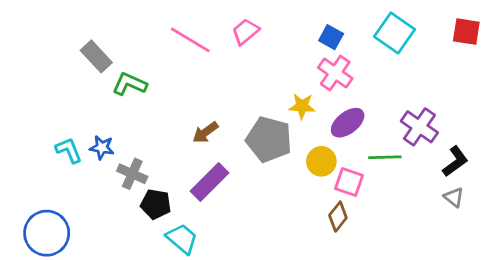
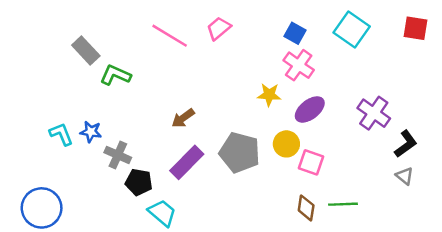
gray pentagon: (269, 139) -> (240, 153), moved
green line: (385, 157) -> (343, 204), moved
brown diamond: (338, 217) -> (306, 208), moved, turned -30

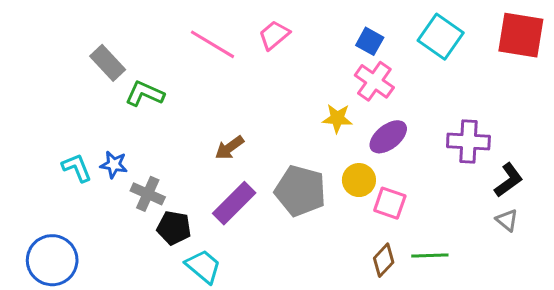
red square: (416, 28) -> (521, 35), size x1.5
purple cross: (374, 113) -> (468, 141), turned -32
brown diamond: (306, 208) -> (384, 260), turned 35

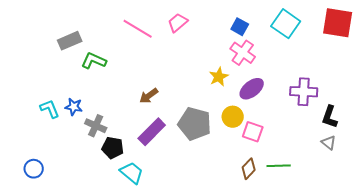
gray rectangle: (108, 63) -> (70, 41), turned -70
yellow star: (337, 118) -> (219, 77), turned -30
black L-shape: (508, 180) -> (330, 117), turned 145
blue circle: (52, 260) -> (34, 169), size x0.6

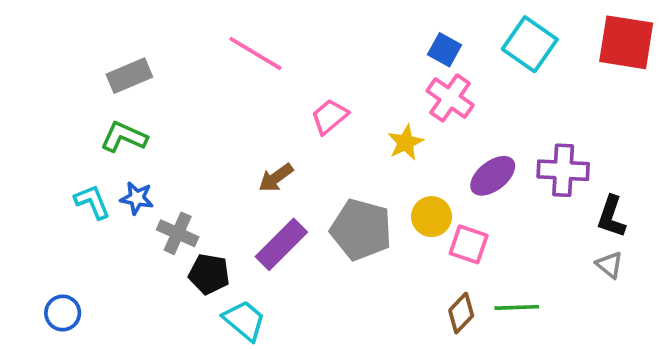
pink trapezoid: (178, 23) -> (330, 117), moved
green L-shape: (94, 61) -> (124, 137), moved
purple ellipse: (252, 89) -> (493, 176), moved

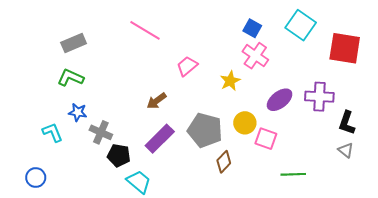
red square: (626, 42) -> (345, 48), moved
cyan L-shape: (92, 202) -> (53, 132), moved
brown diamond: (461, 313) -> (224, 162), moved

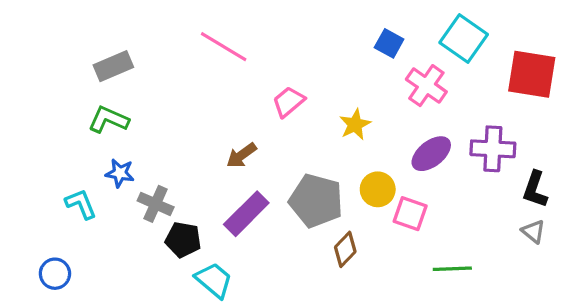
pink cross: (255, 56) -> (426, 86), moved

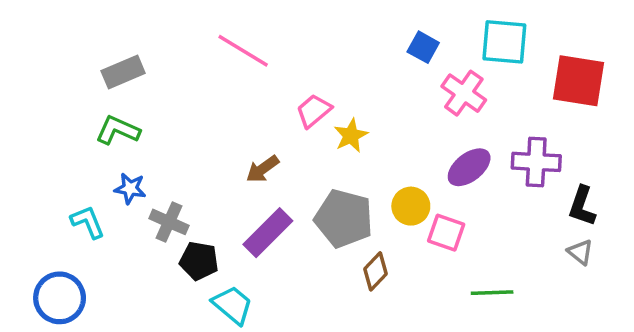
cyan square: (464, 39) -> (504, 42), turned -30
yellow star: (355, 124) -> (351, 135), moved
blue circle: (55, 274) -> (60, 298), size x1.5

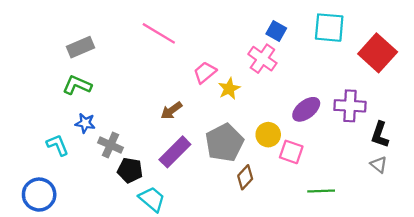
red square: (579, 81) -> (378, 53), turned 33
pink cross: (464, 93) -> (262, 59), moved
gray pentagon: (344, 218) -> (224, 143), turned 30

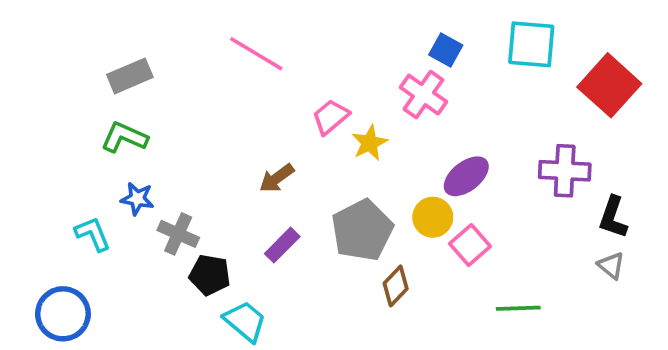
purple ellipse: (306, 109) -> (466, 176), moved
purple rectangle: (175, 152) -> (282, 245), size x0.7
pink square: (291, 152) -> (470, 245), turned 30

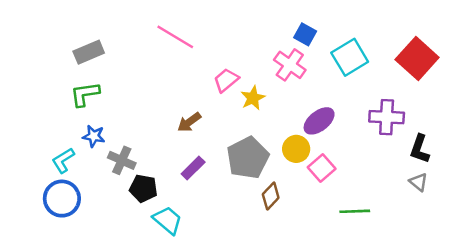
cyan square: (531, 44) -> (350, 57), moved, turned -36
green L-shape: (124, 137) -> (85, 94), turned -32
cyan L-shape: (93, 234) -> (63, 160), turned -100
blue circle: (63, 314) -> (62, 199), moved

